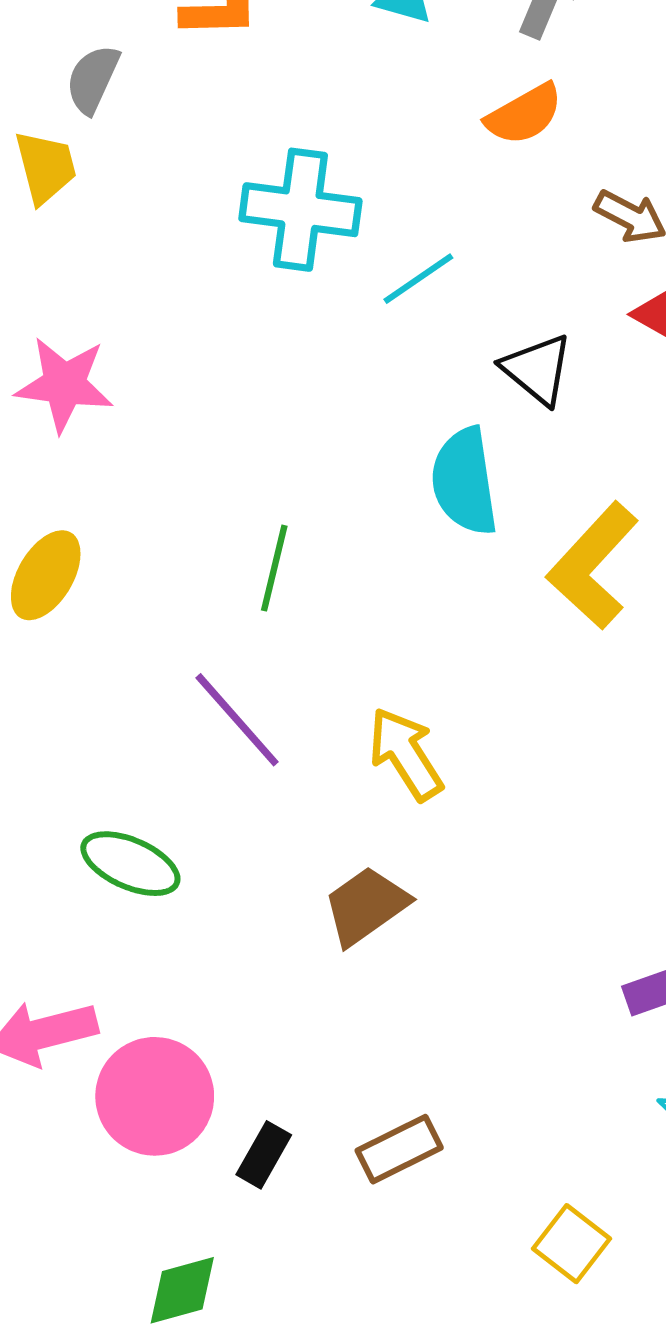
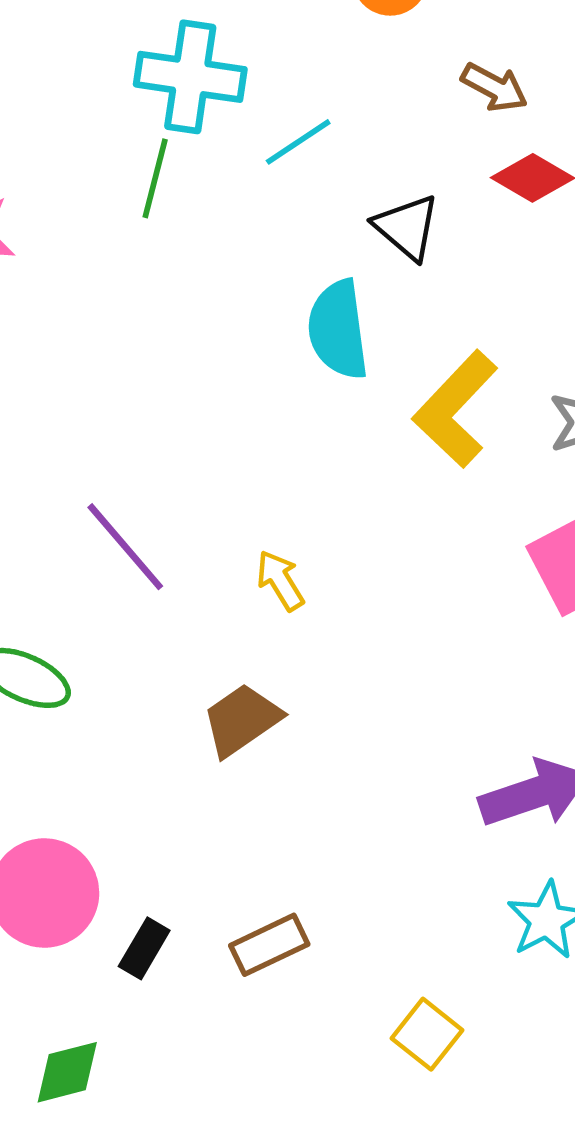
green line: (274, 568) -> (155, 178), moved
yellow arrow: (406, 754) -> (280, 580), size x0.7

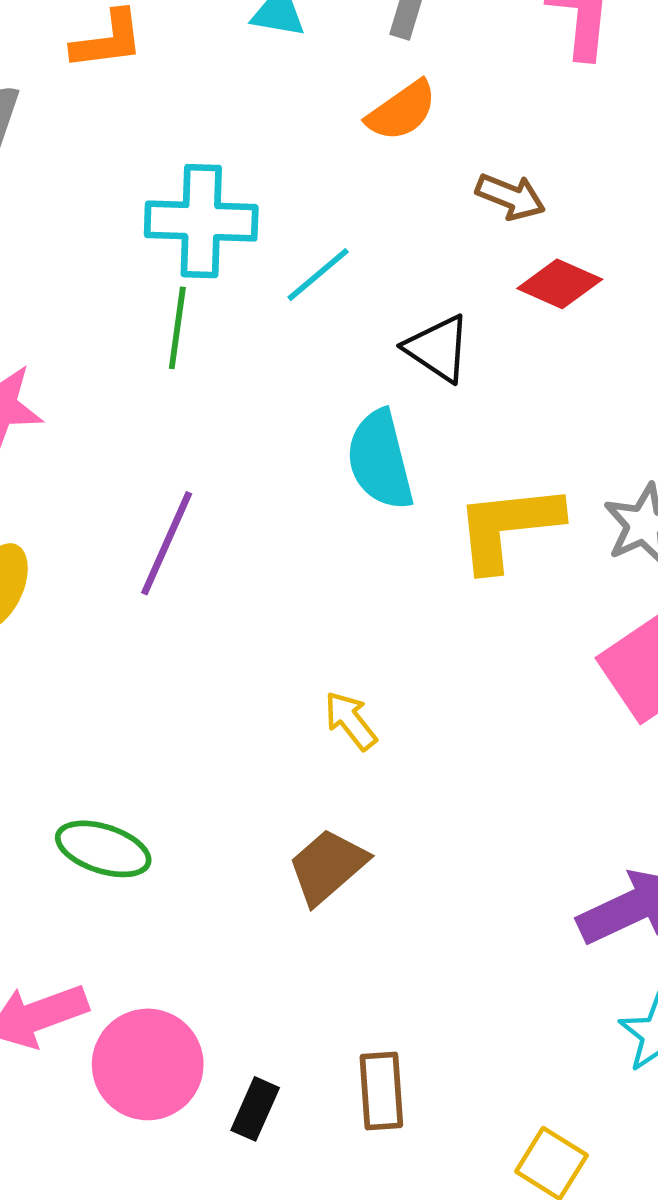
yellow L-shape: (455, 409) -> (508, 527), turned 47
purple line: (125, 547) -> (167, 543), moved, turned 71
brown rectangle: (269, 945) -> (381, 1091), turned -62

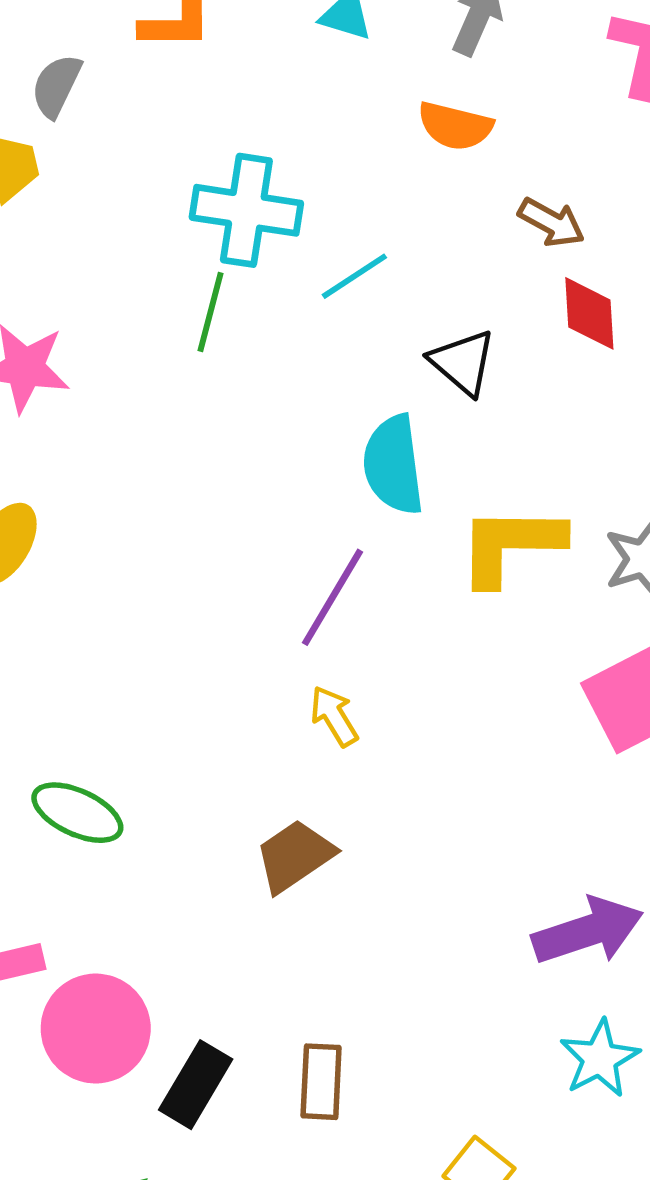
orange semicircle: (402, 111) -> (455, 126), turned 42
red diamond: (560, 284) -> (589, 313), turned 56
purple line: (167, 543) -> (332, 597), moved
black rectangle: (255, 1109) -> (196, 1085), size x1.4

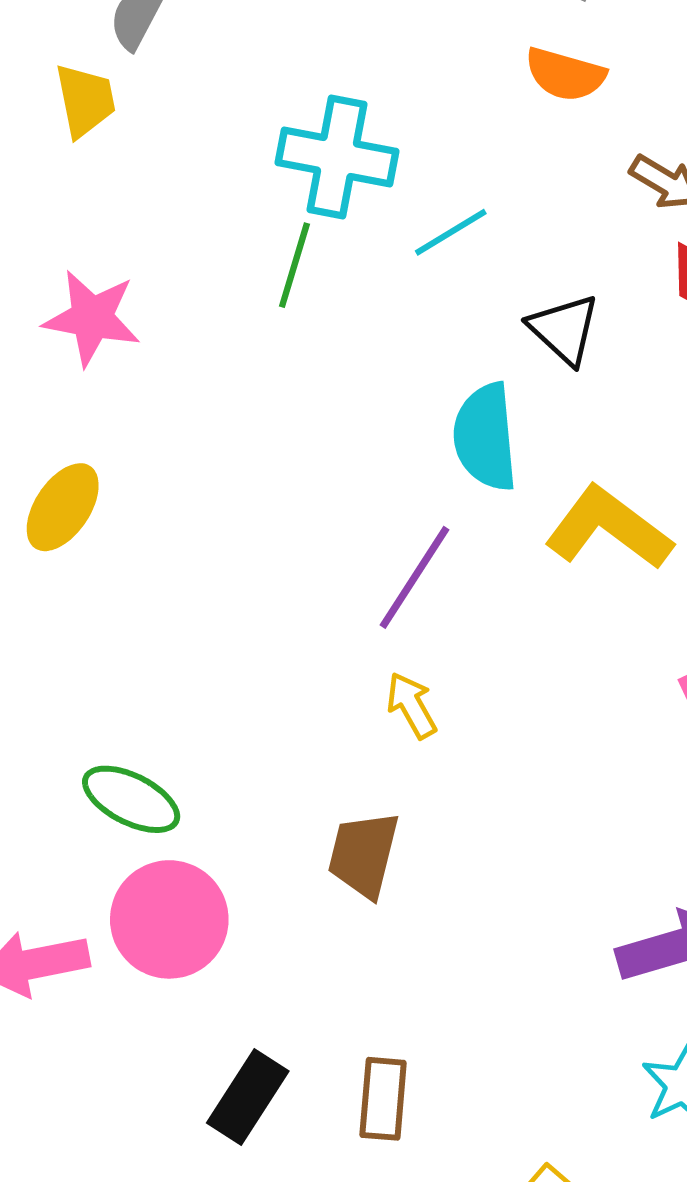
yellow L-shape: (511, 545) -> (608, 528), turned 34
brown trapezoid: (295, 856) -> (363, 855), turned -44
pink circle: (96, 1029) -> (169, 919), moved

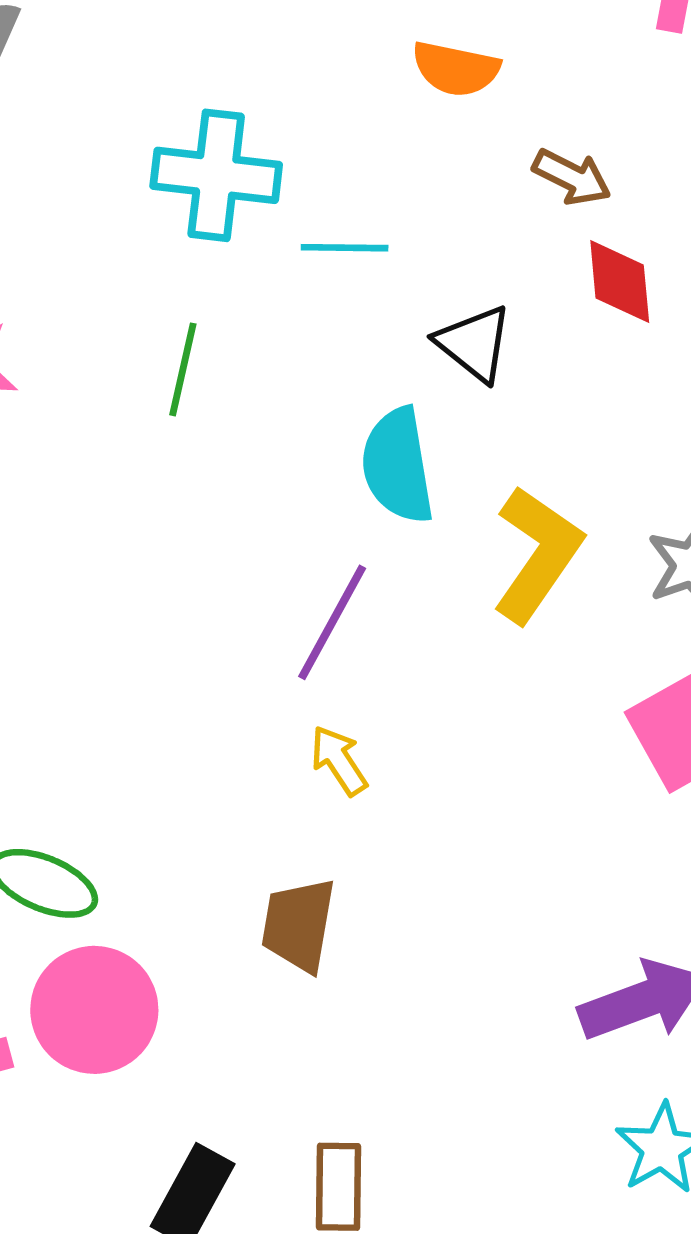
cyan line: (451, 232) -> (345, 248), turned 36
green line: (294, 265) -> (183, 369), moved
yellow L-shape: (608, 528) -> (537, 554), turned 92

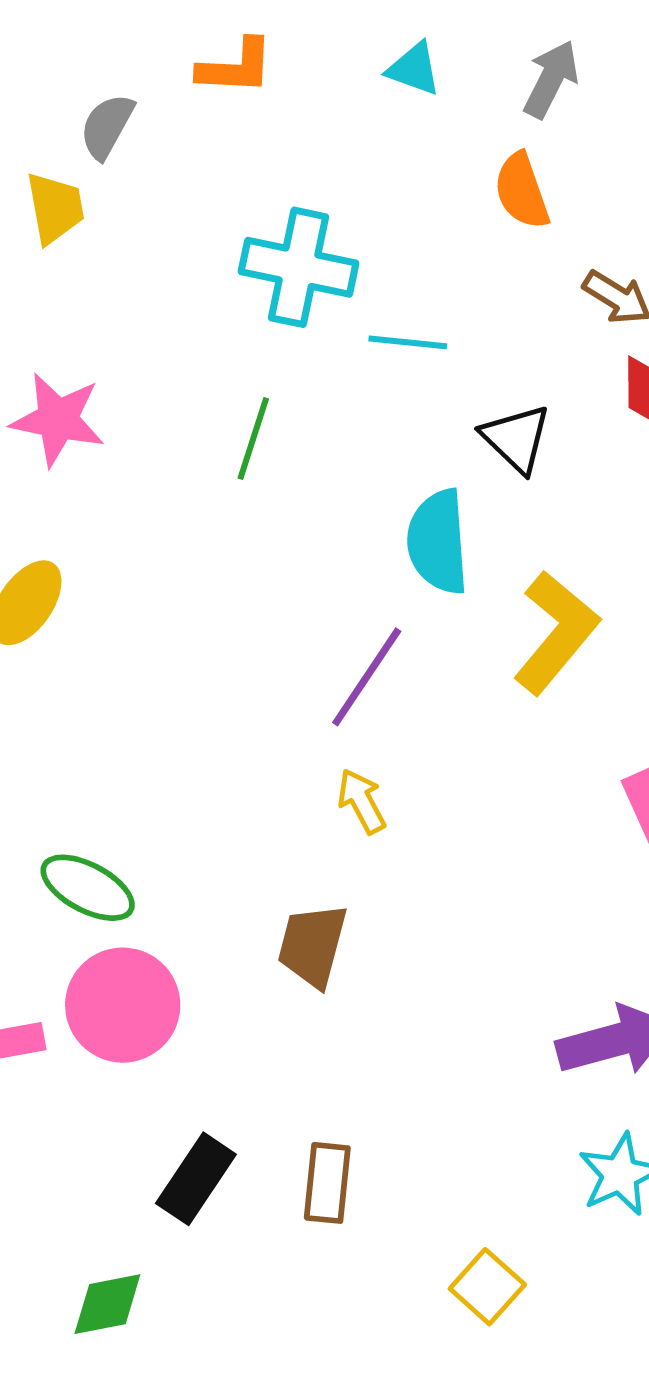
orange semicircle: (456, 69) -> (522, 191), turned 54

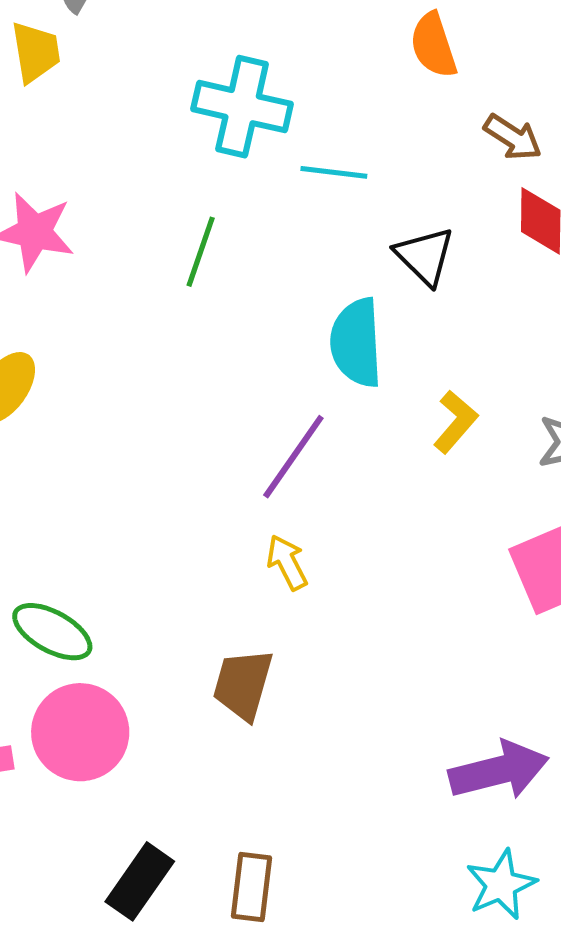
yellow L-shape: (556, 632) -> (455, 422), size x0.6

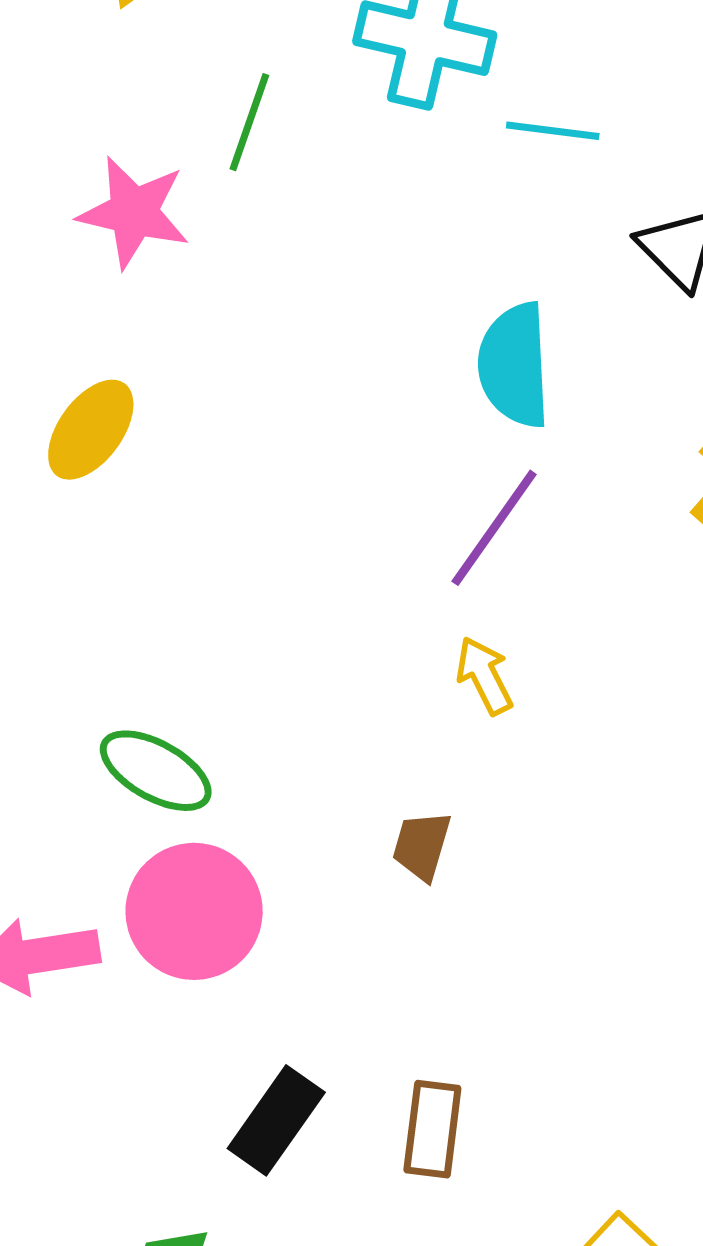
green line: (201, 252) -> (249, 122), moved
cyan semicircle: (356, 343) -> (514, 365), moved
brown trapezoid: (243, 684) -> (422, 846), size x0.7

